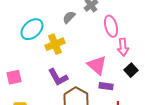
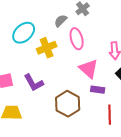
pink ellipse: (111, 26) -> (77, 39), moved
purple L-shape: (58, 77) -> (34, 83), moved

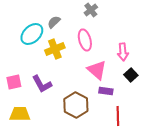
gray semicircle: (61, 21) -> (54, 22), moved

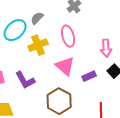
pink triangle: (97, 70) -> (65, 66), moved
purple rectangle: (106, 91) -> (89, 76), moved, turned -32

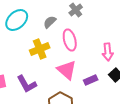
gray semicircle: (37, 18) -> (50, 22), moved
cyan ellipse: (15, 30) -> (17, 20), moved

